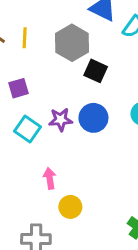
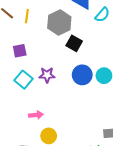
blue circle: (93, 118) -> (82, 75), moved
pink arrow: (50, 178) -> (36, 115), turned 88

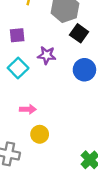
purple star: (47, 75) -> (47, 55), moved

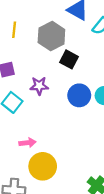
yellow circle: (40, 134) -> (43, 166), size x1.5

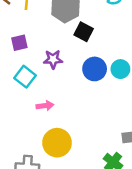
pink arrow: (28, 143) -> (45, 106), moved

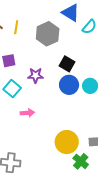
black square: (84, 32) -> (67, 64), moved
yellow circle: (57, 143) -> (67, 142), moved

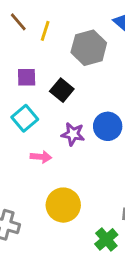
black square: (67, 64) -> (62, 90), moved
purple star: (36, 75) -> (73, 134), moved
yellow circle: (67, 142) -> (63, 205), moved

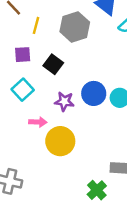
yellow line: (45, 31) -> (36, 25), moved
yellow circle: (63, 205) -> (60, 141), moved

